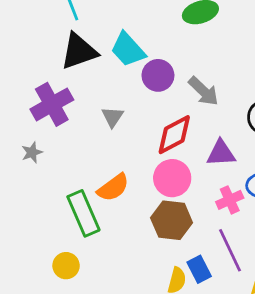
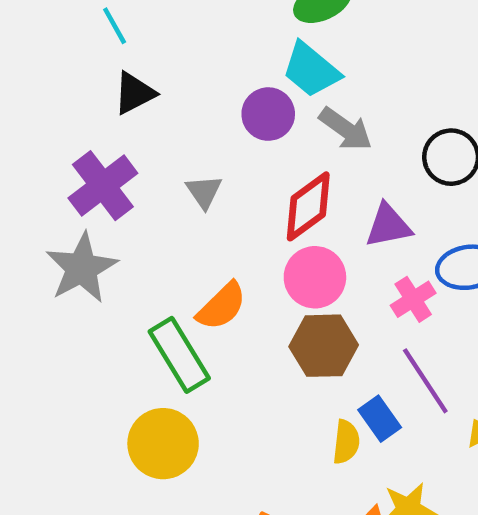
cyan trapezoid: (128, 50) -> (311, 70), moved
black triangle: (79, 51) -> (134, 93), size x0.7
gray star: (32, 152) -> (82, 268), size x2.0
yellow circle: (66, 266) -> (163, 444), size x1.6

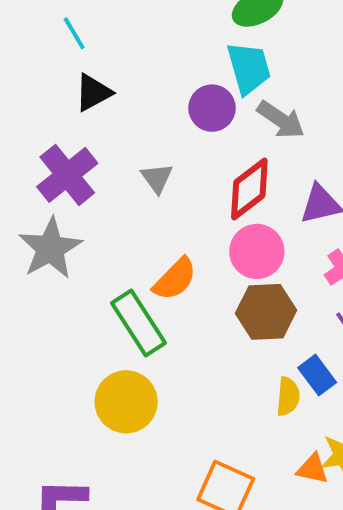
cyan trapezoid: (311, 70) -> (249, 68), turned -144

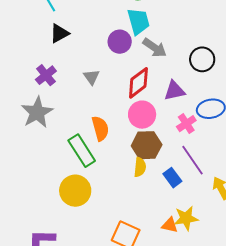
purple cross: (67, 175) -> (46, 75), size x0.7
orange semicircle: (175, 279) -> (100, 128), turned -60
yellow semicircle: (288, 396) -> (140, 167), moved

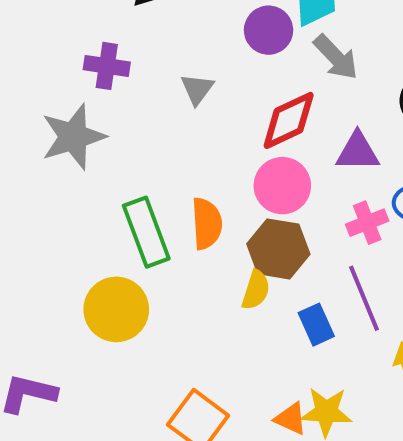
purple cross: (46, 75) -> (107, 66), turned 35
orange semicircle: (100, 128) -> (207, 224), moved

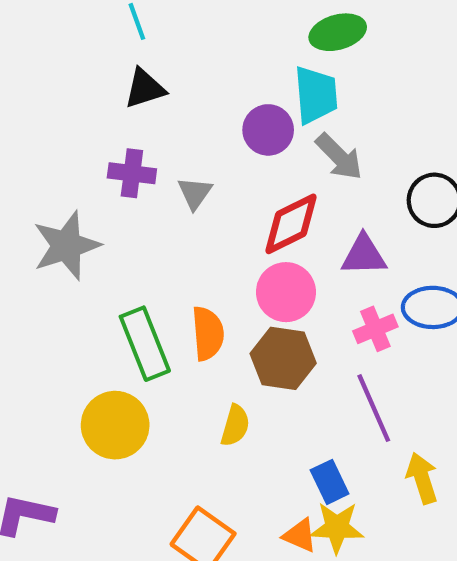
purple cross: (107, 66) -> (132, 173), moved
yellow semicircle: (256, 290) -> (235, 426), moved
blue rectangle: (316, 325) -> (330, 482), moved

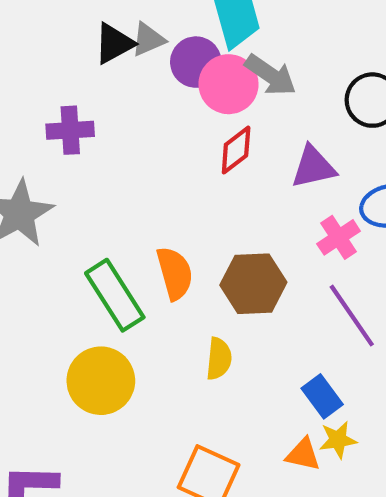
black triangle: (145, 88) -> (114, 43), moved
gray triangle: (195, 193) -> (148, 40), moved, turned 42
red diamond: (291, 224) -> (236, 150), size x0.7
pink circle: (286, 292) -> (229, 84), moved
yellow star: (337, 528) -> (338, 440), size x0.7

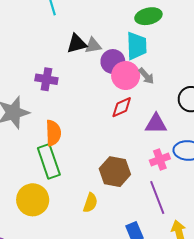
gray arrow: (271, 75) -> (146, 76), size x0.7
orange semicircle: (175, 273) -> (53, 133), moved

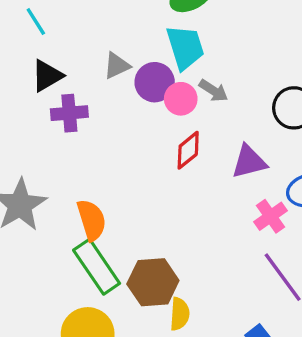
black triangle: (77, 44) -> (47, 76), moved
pink circle: (126, 76) -> (181, 99), size x0.7
purple cross: (46, 79) -> (69, 113), moved
brown hexagon: (115, 172) -> (153, 282), moved

